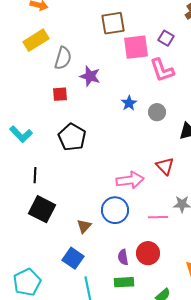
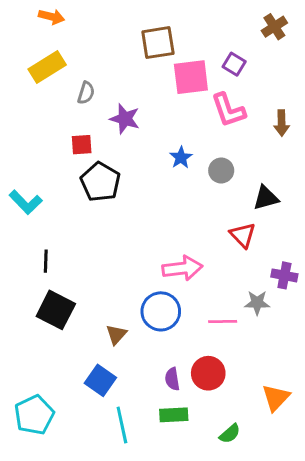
gray semicircle: (63, 58) -> (86, 93), size x0.7
black pentagon: (72, 137) -> (100, 182), moved
red triangle: (165, 166) -> (243, 235), moved

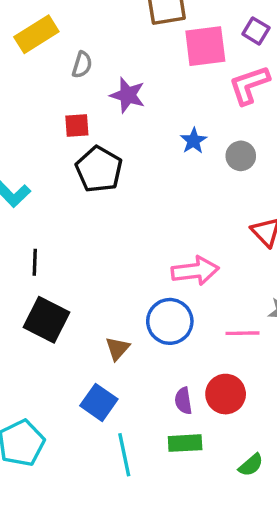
pink L-shape: (228, 110) -> (249, 85), turned 90

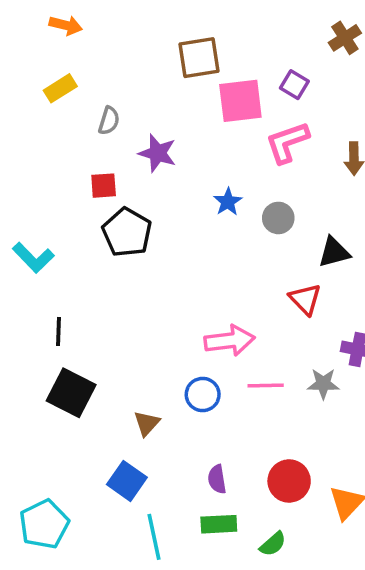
yellow rectangle: (36, 34) -> (60, 88), size x0.7
blue circle: (170, 321) -> (203, 395), size x0.7
pink line: (242, 333) -> (266, 386), moved
red circle: (226, 394) -> (289, 481), moved
green semicircle: (251, 465) -> (273, 544), moved

